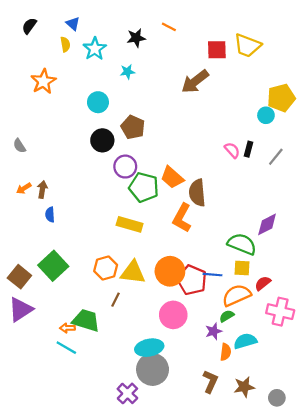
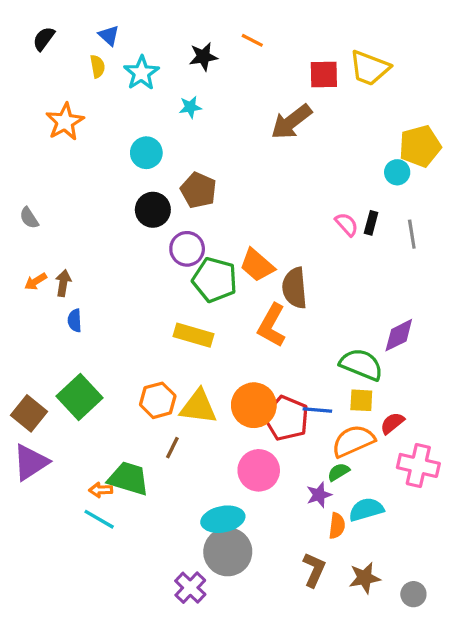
gray line: (276, 157) -> (412, 234), turned -48

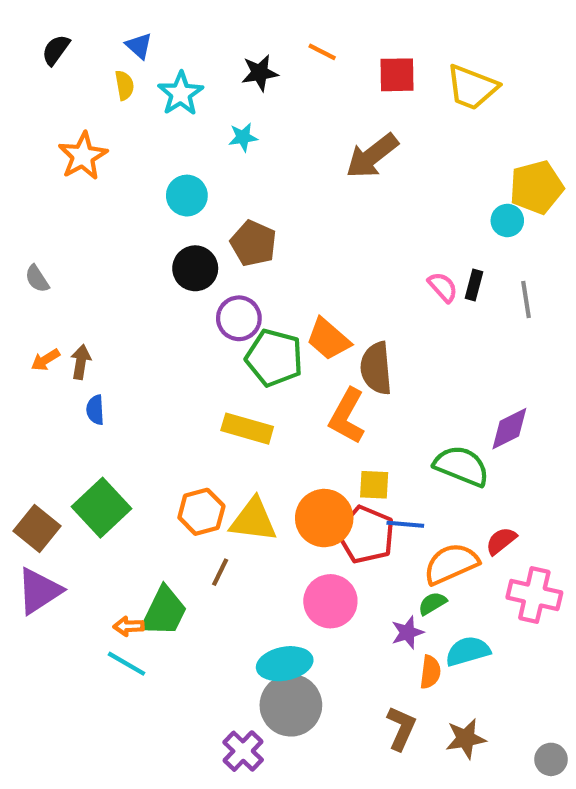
red square: (324, 75) -> (397, 75), moved
yellow square: (361, 400) -> (374, 485), moved
green trapezoid: (128, 479) -> (164, 612), turned 99
gray circle: (413, 594) -> (551, 759), moved

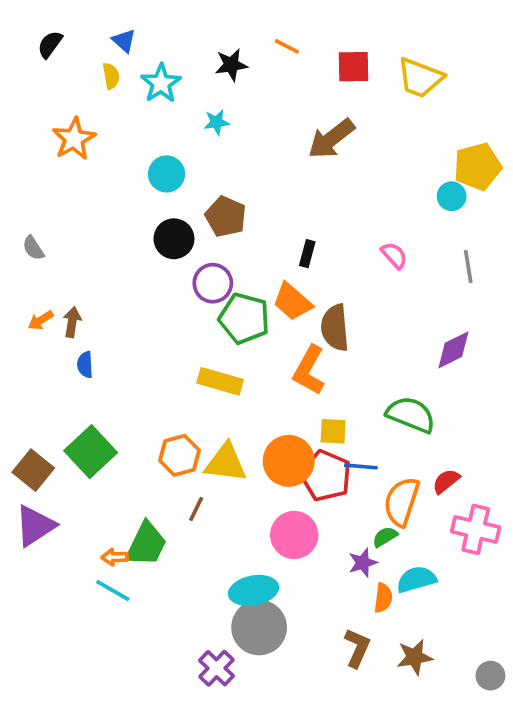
black rectangle: (474, 285) -> (307, 254), moved
purple diamond: (509, 429) -> (453, 350), moved
orange semicircle: (451, 564) -> (402, 502), turned -48

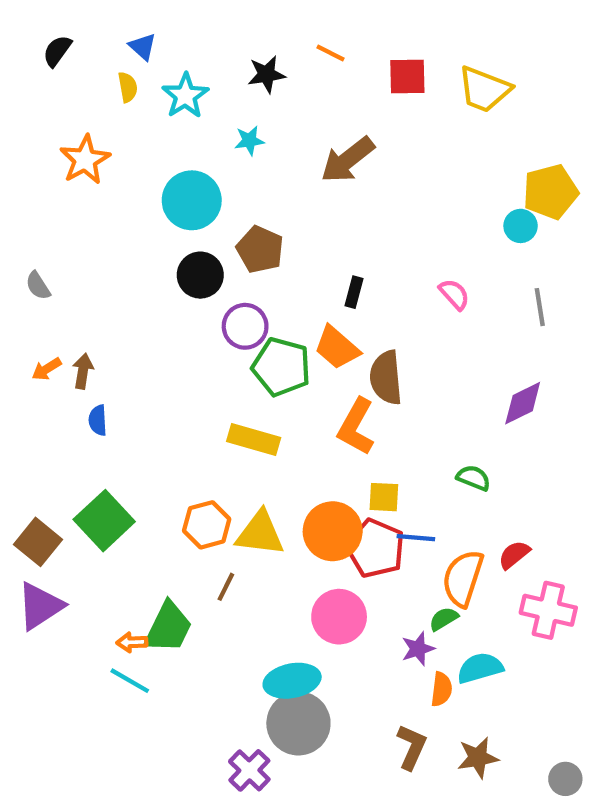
brown arrow: (331, 139) -> (348, 160), moved
cyan circle: (167, 174) -> (192, 200), size x1.4
green semicircle: (411, 415) -> (474, 478), size x0.6

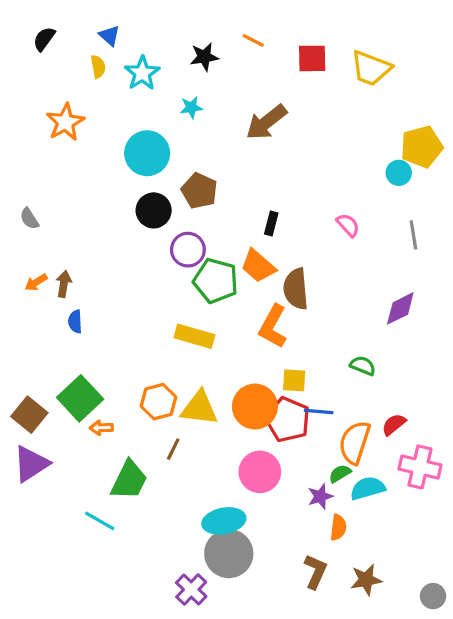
orange arrow: (132, 642) -> (101, 428), moved
cyan semicircle: (480, 668) -> (368, 488), moved

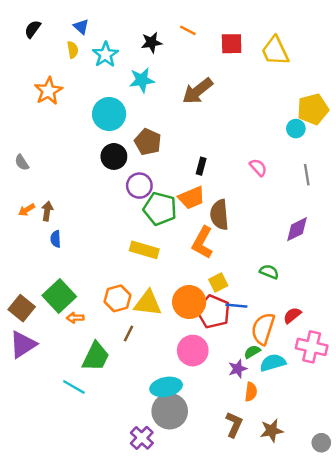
yellow trapezoid: (371, 68) -> (275, 51), turned 44
cyan star: (191, 107) -> (142, 80), size x1.5
orange trapezoid: (258, 266) -> (192, 198), turned -64
yellow square: (294, 380) -> (218, 283), turned -30

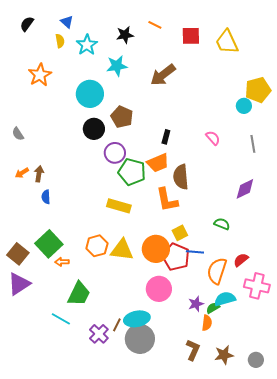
orange L-shape: (202, 243) -> (167, 200), turned -40
brown line: (128, 334) -> (117, 325), moved
green semicircle: (252, 352) -> (213, 308), moved
purple cross: (142, 438) -> (99, 334), moved
gray circle: (321, 443) -> (256, 360), moved

